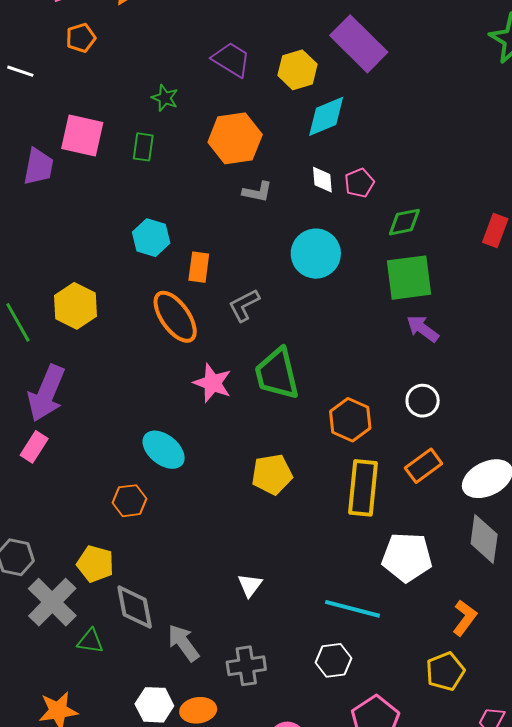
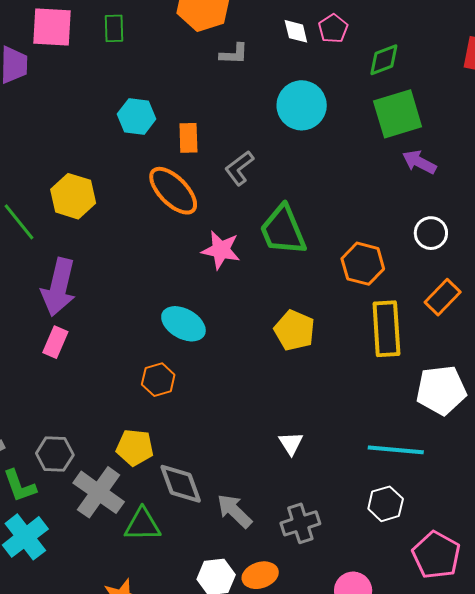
yellow pentagon: (272, 474) -> (294, 330), turned -30
green triangle: (90, 641) -> (142, 525), size x1.4

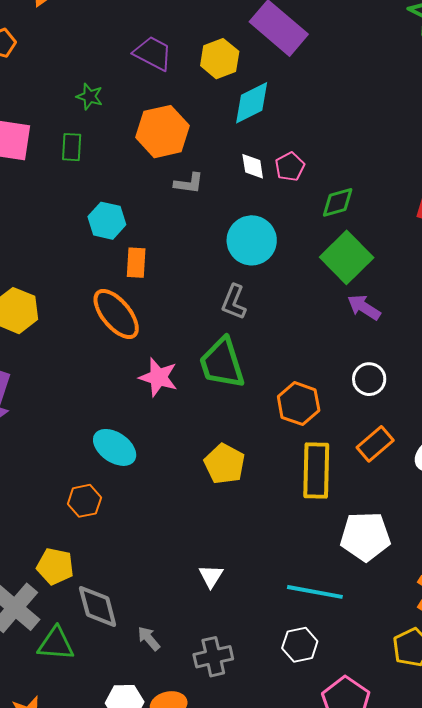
green square: (398, 114) -> (347, 257), turned -33
cyan hexagon: (137, 117) -> (107, 221), moved
gray L-shape: (239, 168) -> (234, 302), moved, turned -36
gray arrow: (234, 511) -> (149, 638), size x0.7

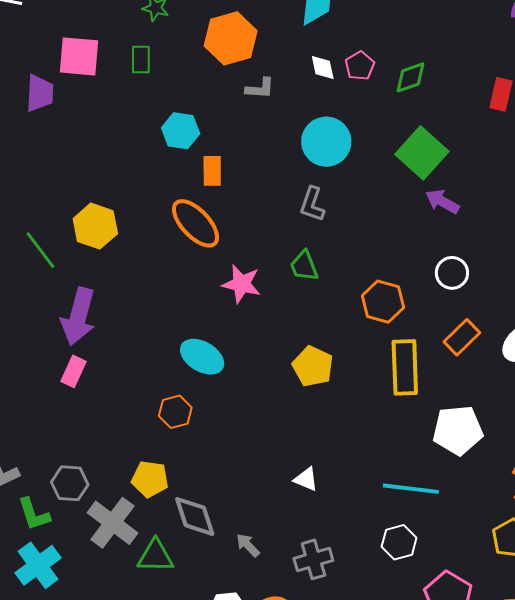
green diamond: (338, 202) -> (410, 77), moved
green trapezoid: (222, 363) -> (304, 266), size x0.6
white triangle: (211, 576) -> (306, 479), turned -36

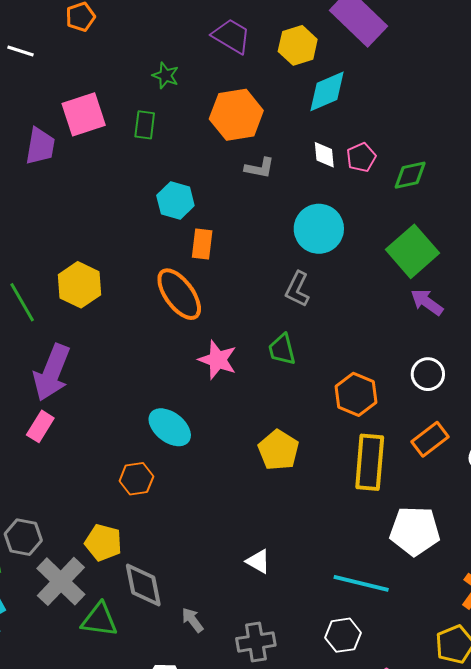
pink square: (79, 56) -> (84, 114), turned -30

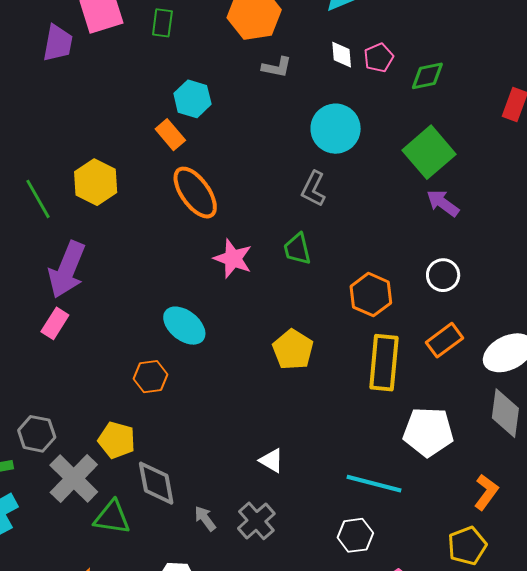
orange rectangle: (202, 244) -> (170, 135), moved, turned -48
gray cross: (256, 642) -> (256, 521), moved, turned -33

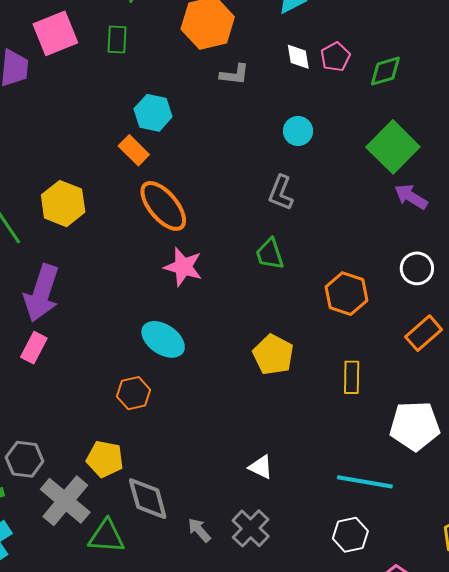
cyan circle: (336, 129) -> (298, 131), size x0.6
pink star: (233, 259) -> (183, 267), moved
yellow rectangle: (384, 363) -> (352, 377), moved, size x0.6

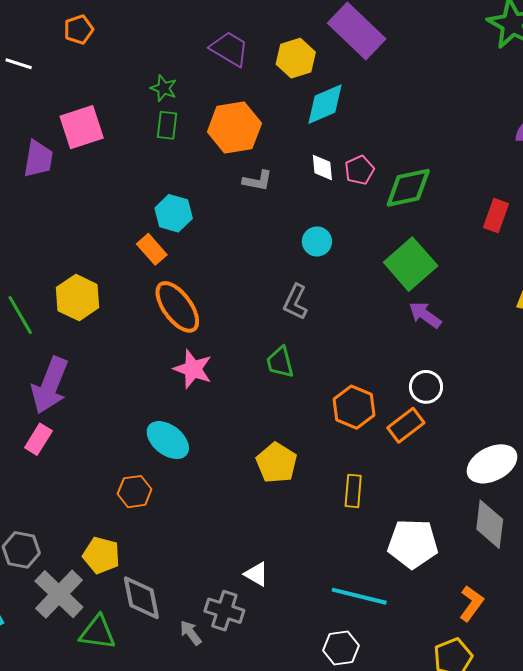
green rectangle: (117, 40) -> (167, 125), moved
green diamond: (385, 71) -> (408, 188), size x1.4
orange rectangle: (424, 333) -> (406, 425), moved
gray cross: (251, 528) -> (224, 611), moved, turned -30

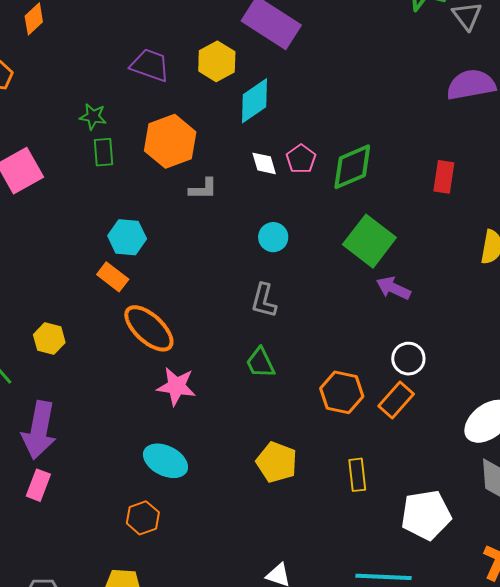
yellow hexagon: (78, 298) -> (49, 339), size x0.7

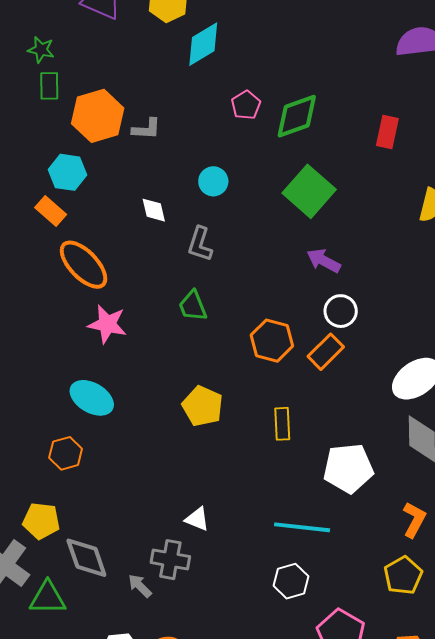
orange hexagon: (170, 141) -> (98, 116), moved
white diamond: (264, 163) -> (154, 210), moved
purple arrow: (393, 288) -> (324, 261), moved

